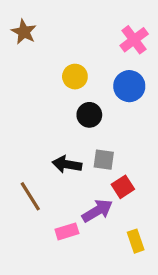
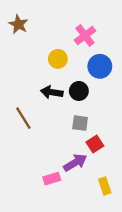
pink cross: (134, 40) -> (85, 35), moved
black circle: (89, 115) -> (79, 91), moved
black arrow: (67, 164) -> (52, 92), moved
brown line: (30, 196) -> (23, 118), moved

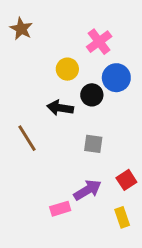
black circle: (79, 91) -> (92, 95), moved
red square: (95, 144) -> (126, 180), moved

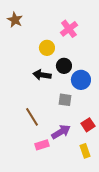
blue circle: (116, 78) -> (81, 80), moved
brown line: (27, 138) -> (32, 117), moved

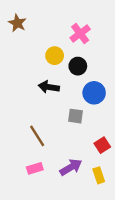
black circle: (64, 66) -> (78, 66), moved
purple arrow: (61, 132) -> (71, 167), moved
pink rectangle: (42, 145) -> (35, 168), moved

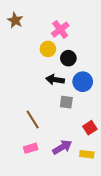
pink cross: (80, 34) -> (60, 30), moved
black arrow: (49, 87) -> (55, 80), moved
yellow rectangle: (99, 175) -> (87, 154), turned -64

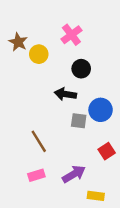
brown star: (15, 20) -> (18, 42), moved
yellow circle: (48, 49) -> (39, 54), moved
blue circle: (83, 82) -> (101, 110), moved
yellow rectangle: (87, 154) -> (96, 196), moved

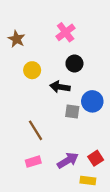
yellow circle: (39, 54) -> (32, 70), moved
red square: (107, 151) -> (96, 158), moved

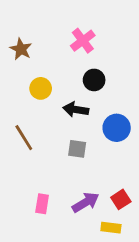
gray square: (72, 111) -> (77, 149), moved
brown line: (35, 130) -> (24, 138), moved
pink rectangle: (33, 162) -> (42, 204), turned -64

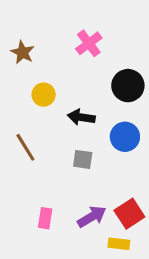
black circle: (94, 80) -> (128, 86), moved, size x1.4
red square: (121, 199) -> (129, 214), size x1.4

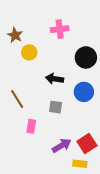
pink cross: (89, 43) -> (60, 29), turned 30
yellow circle: (44, 95) -> (29, 52), moved
pink rectangle: (45, 218) -> (31, 126), moved

